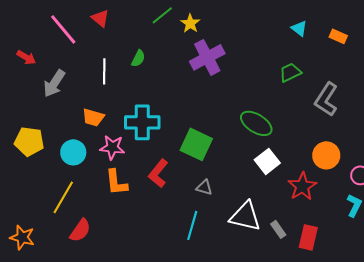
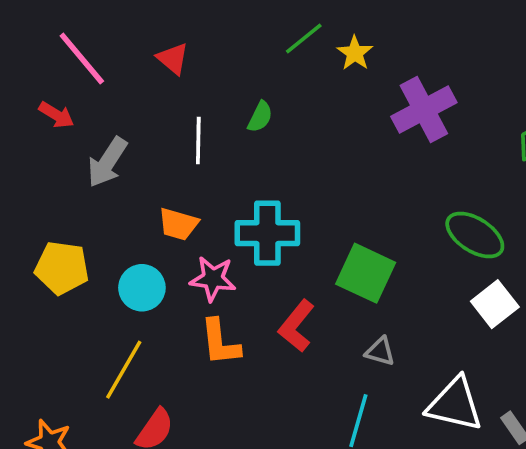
red triangle: (100, 18) -> (173, 59), moved
pink line: (63, 29) -> (82, 59), moved
purple cross: (207, 57) -> (424, 109), moved

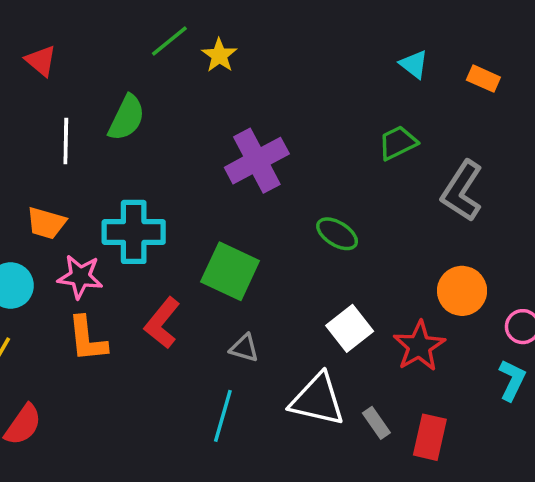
purple cross: (424, 109) -> (257, 161), moved
green semicircle: (260, 117) -> (127, 118), size x1.5
green ellipse: (475, 235) -> (337, 234), size x0.7
white square: (495, 304) -> (350, 328), moved

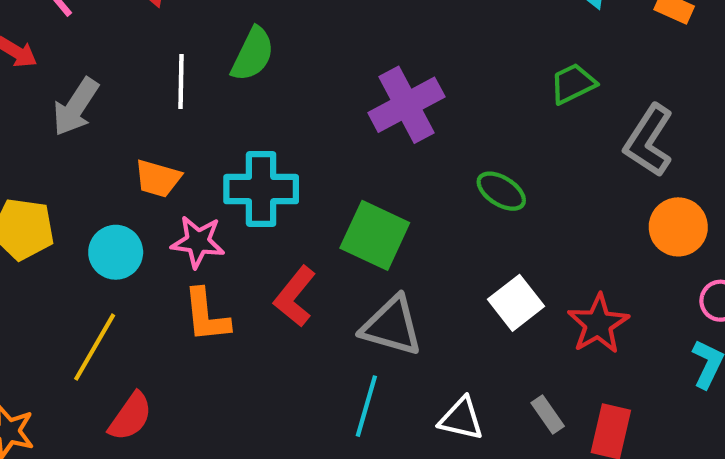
orange circle: (462, 291) -> (678, 227), moved
gray triangle: (244, 348) -> (392, 326), size x1.8
white triangle: (317, 400) -> (461, 419), moved, size x0.7

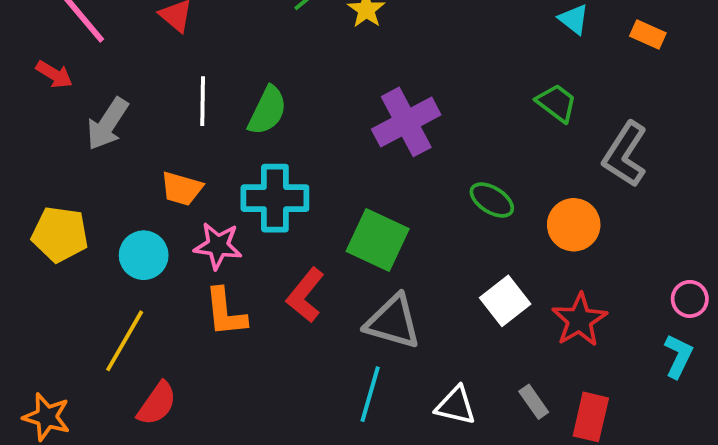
green semicircle: (253, 54) -> (267, 111), moved
green trapezoid: (573, 84) -> (557, 103), turned 63
orange circle: (678, 227) -> (574, 225), moved

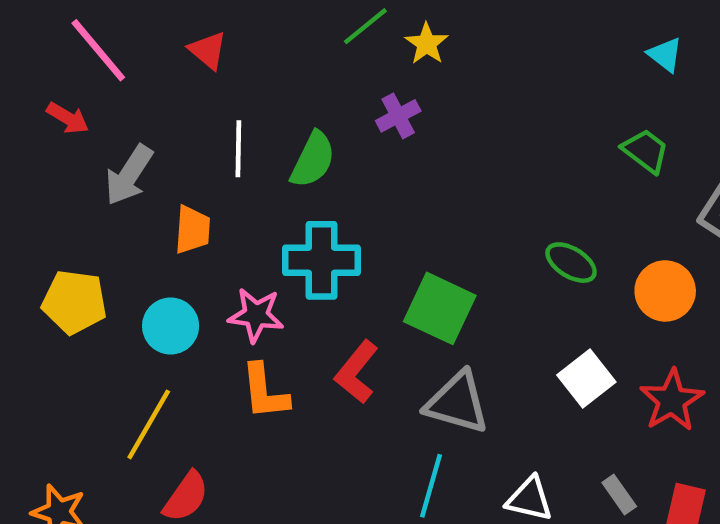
purple cross: (406, 122) -> (398, 116), moved, size x0.6
orange trapezoid: (182, 189) -> (192, 230), moved, turned -102

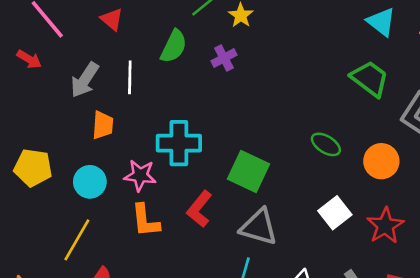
cyan triangle: (665, 55) -> (381, 22), size x1.4
green trapezoid: (645, 151) -> (370, 79), size x1.4
green semicircle: (313, 160) -> (174, 46), moved
gray arrow: (129, 175) -> (85, 80), moved

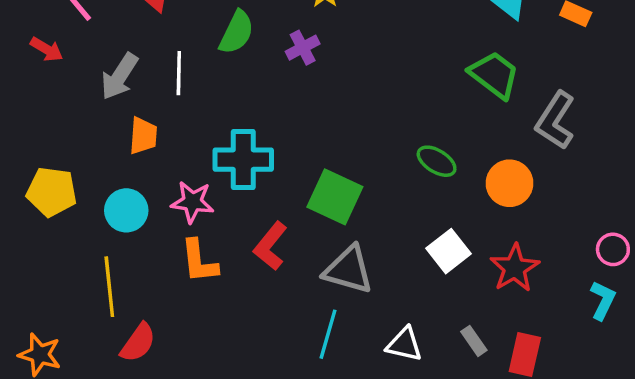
yellow line: (77, 240) -> (109, 287), turned -36

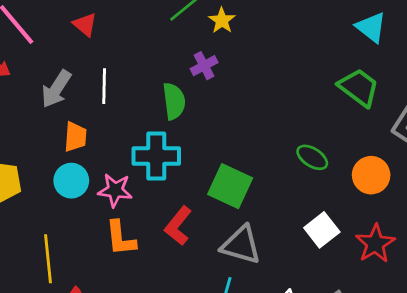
green semicircle: (236, 32) -> (174, 101), moved, turned -33
cyan circle: (126, 210) -> (71, 181), moved

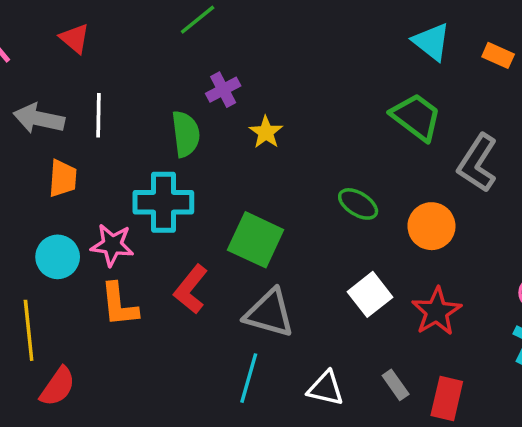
yellow star: (222, 20) -> (266, 132), moved
gray arrow: (56, 89) -> (39, 119), turned 69
cyan circle: (71, 181) -> (58, 257), moved

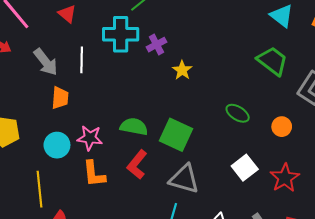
gray arrow: (39, 119) -> (46, 62), turned -140
green semicircle: (186, 134) -> (134, 127), moved, turned -72
cyan cross: (163, 202) -> (121, 34), moved
orange circle: (431, 226) -> (282, 127), size x0.7

